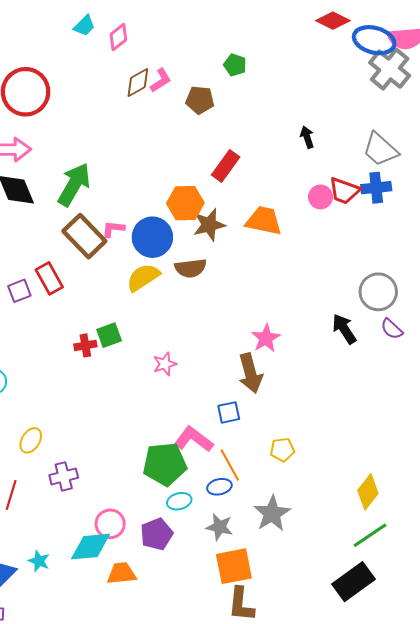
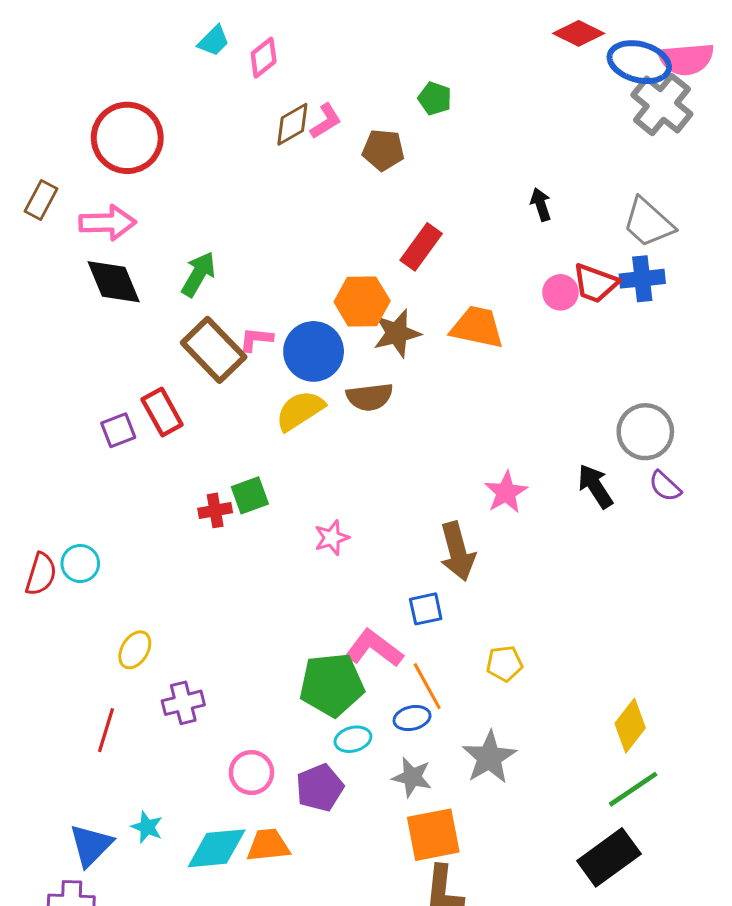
green arrow: (74, 185) -> (198, 274), size x0.7
pink star: (266, 338) -> (506, 492), moved
cyan diamond: (91, 547) -> (217, 848), moved

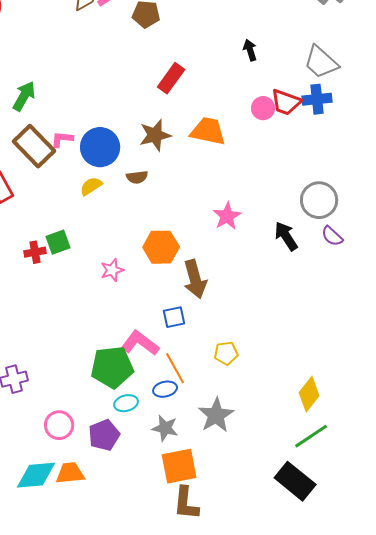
orange hexagon: (362, 301) -> (161, 247), moved
brown semicircle: (370, 397) -> (137, 177), size x0.7
yellow semicircle: (300, 411) -> (91, 186), size x0.7
pink star: (506, 492) -> (227, 216), moved
black rectangle: (609, 857) -> (295, 481), turned 75

